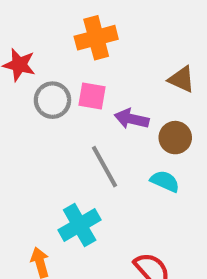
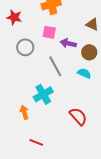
gray circle: (52, 100) -> (25, 47), moved

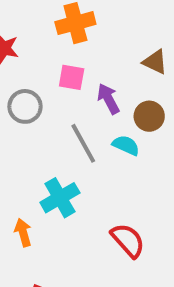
purple arrow: (68, 43) -> (108, 99), turned 49
cyan semicircle: (84, 73) -> (126, 145), moved

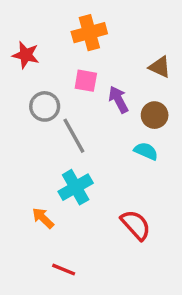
gray line: (83, 143) -> (74, 136), moved
cyan semicircle: (126, 145) -> (146, 151), moved
orange arrow: (23, 233) -> (43, 218), turned -30

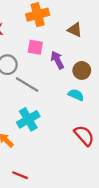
brown triangle: (160, 67) -> (75, 30), moved
gray line: (74, 136) -> (27, 84), turned -30
red semicircle: (136, 225) -> (84, 136), moved

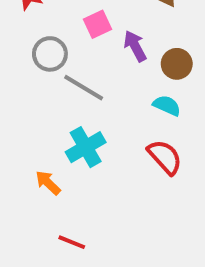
pink square: (35, 47) -> (97, 24), turned -35
red semicircle: (84, 136) -> (165, 157), moved

